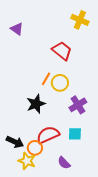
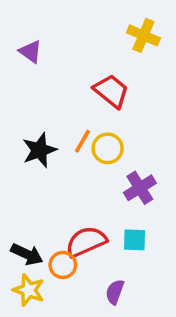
black star: (36, 104) -> (39, 150), moved
yellow star: (27, 161) -> (29, 290), moved
purple semicircle: (64, 163) -> (115, 292), turned 64

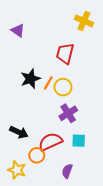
red trapezoid: (111, 91) -> (65, 53), turned -115
black star: (39, 150) -> (30, 79), moved
purple cross: (140, 188) -> (68, 113), moved
black arrow: (27, 254) -> (19, 132), moved

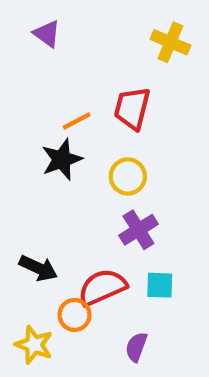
purple triangle: (18, 30) -> (47, 34), moved
orange line: (48, 83) -> (77, 121), moved, turned 32

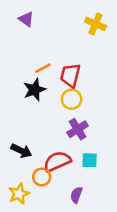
red trapezoid: (132, 108) -> (70, 75), moved
yellow star: (34, 345) -> (19, 194), turned 30

